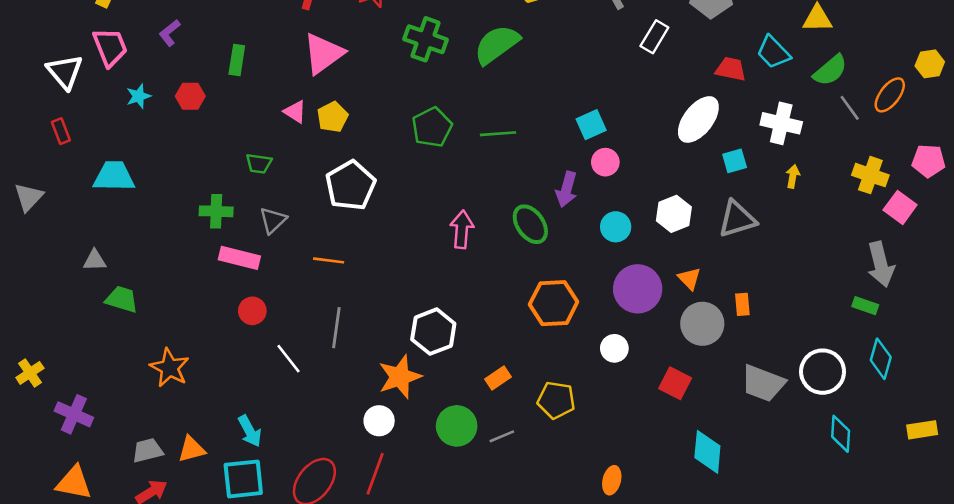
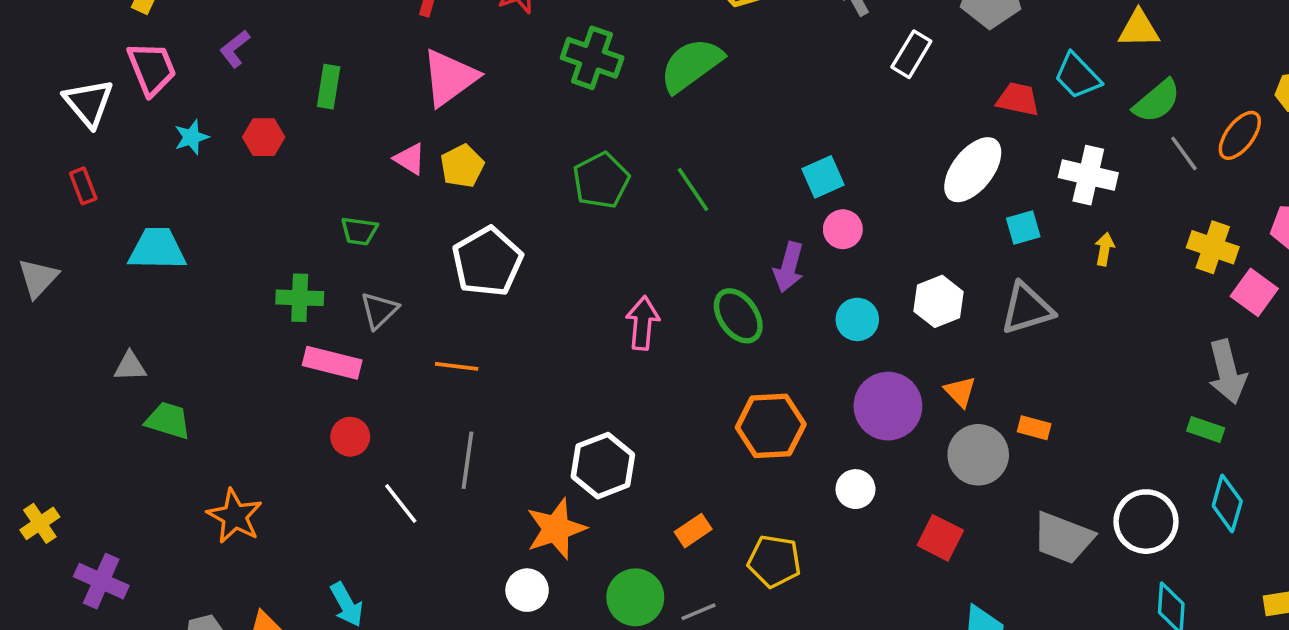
green line: (498, 134) -> (693, 190), turned 60
orange rectangle: (742, 304) -> (1034, 428), turned -70

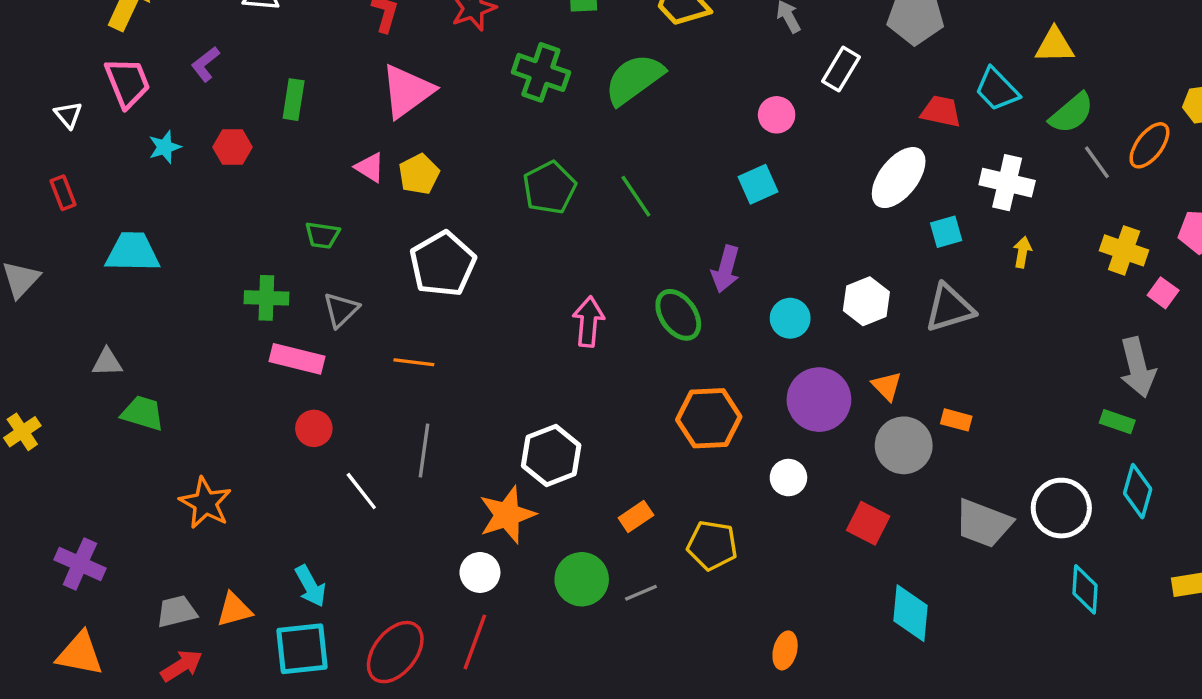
white triangle: (89, 103) -> (68, 115), size x0.6
pink circle: (843, 229) -> (777, 115), moved
pink square: (1254, 292) -> (1163, 293), size x0.7
yellow cross: (40, 523) -> (22, 432), moved

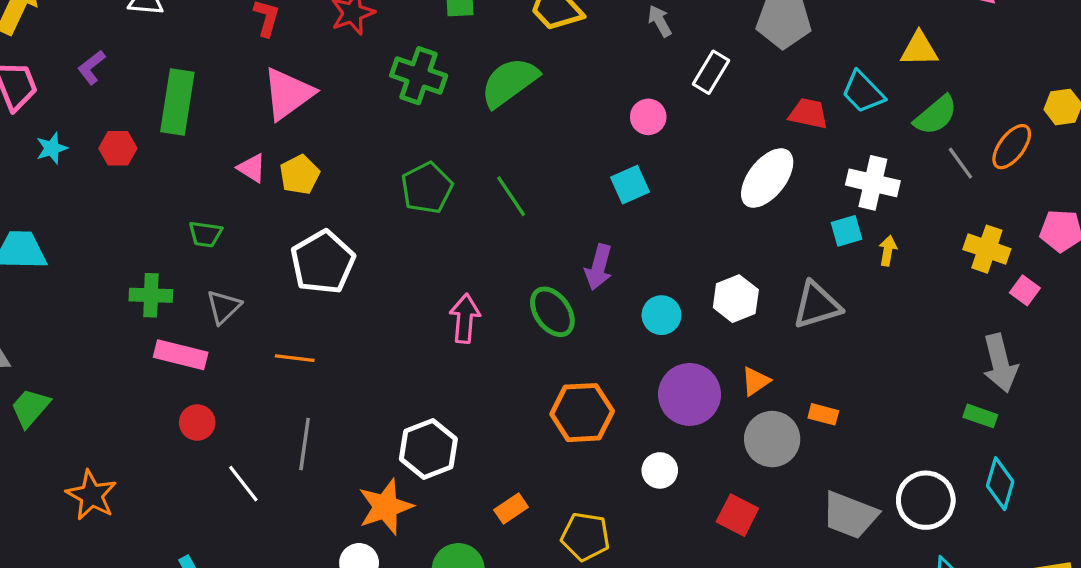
green rectangle: (294, 100) -> (177, 102), size x1.6
cyan square: (946, 232) -> (846, 231), moved
orange triangle: (887, 386) -> (756, 381), turned 40
green trapezoid: (143, 413) -> (30, 408), turned -66

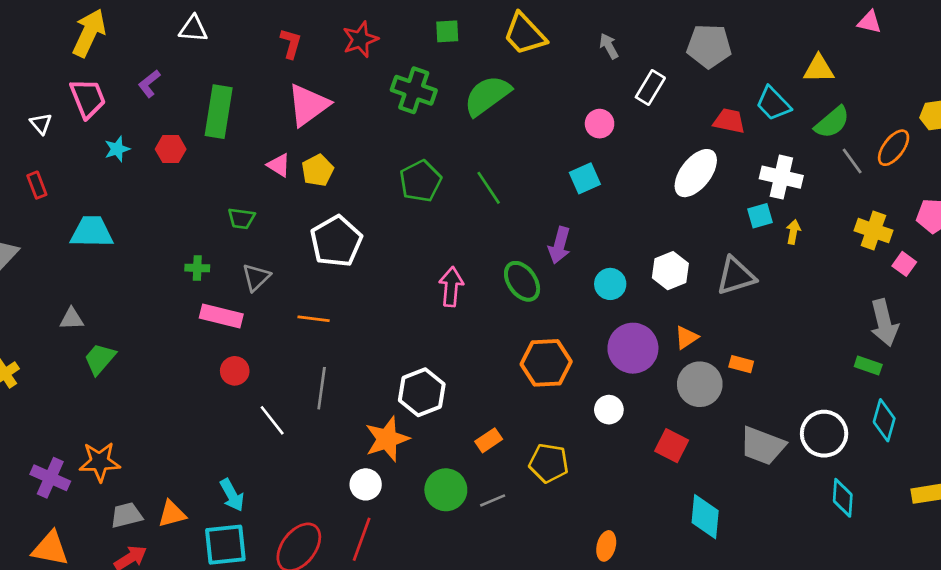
green cross: (151, 295) -> (197, 268), size x0.7
orange star: (91, 495) -> (100, 462), moved, turned -30

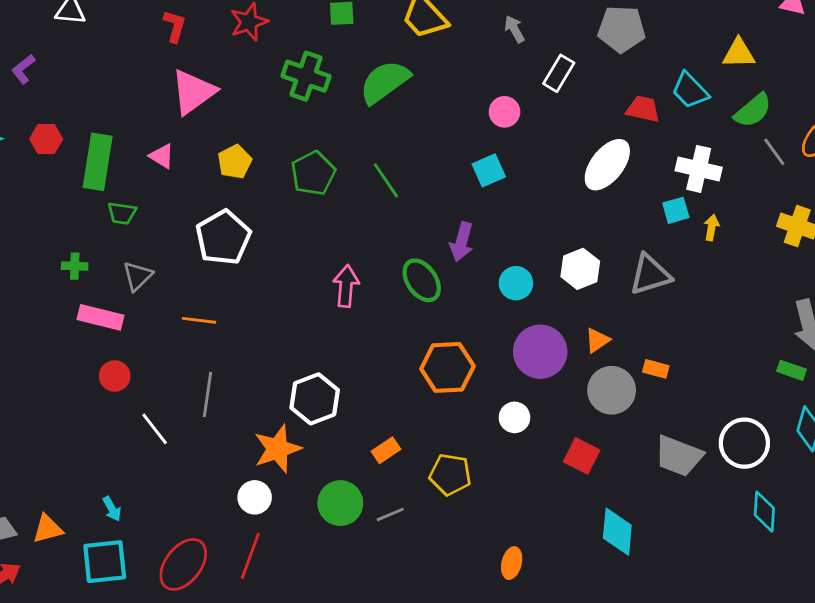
green rectangle: (219, 112) -> (98, 162), moved
yellow pentagon: (318, 170) -> (235, 162), moved
cyan arrow: (232, 495) -> (112, 509), size x0.7

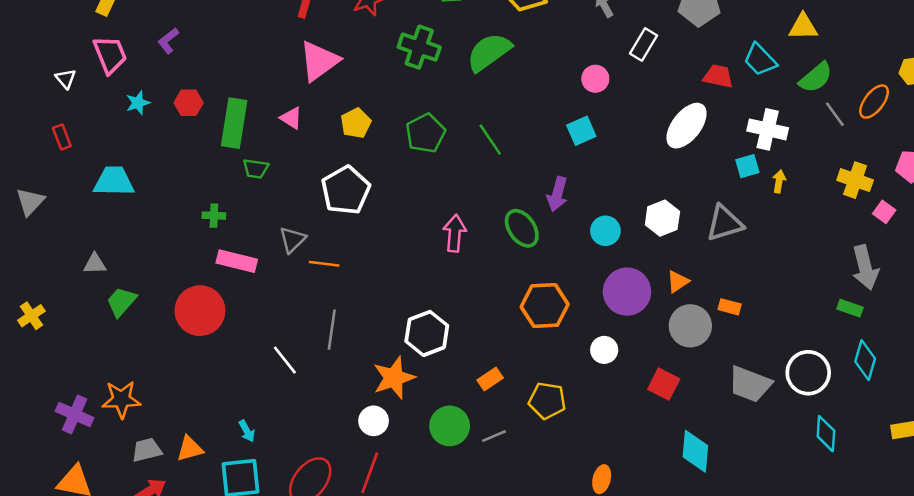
gray triangle: (138, 276) -> (292, 240), moved
red circle: (115, 376) -> (200, 311), moved, size x1.8

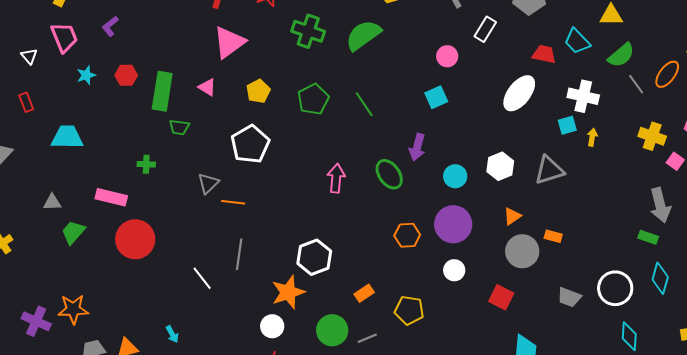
pink rectangle: (237, 261) -> (111, 197), moved
purple circle: (627, 292) -> (453, 224), moved
orange hexagon: (545, 306) -> (407, 235), size x0.7
gray trapezoid: (750, 384) -> (569, 297), size x0.7

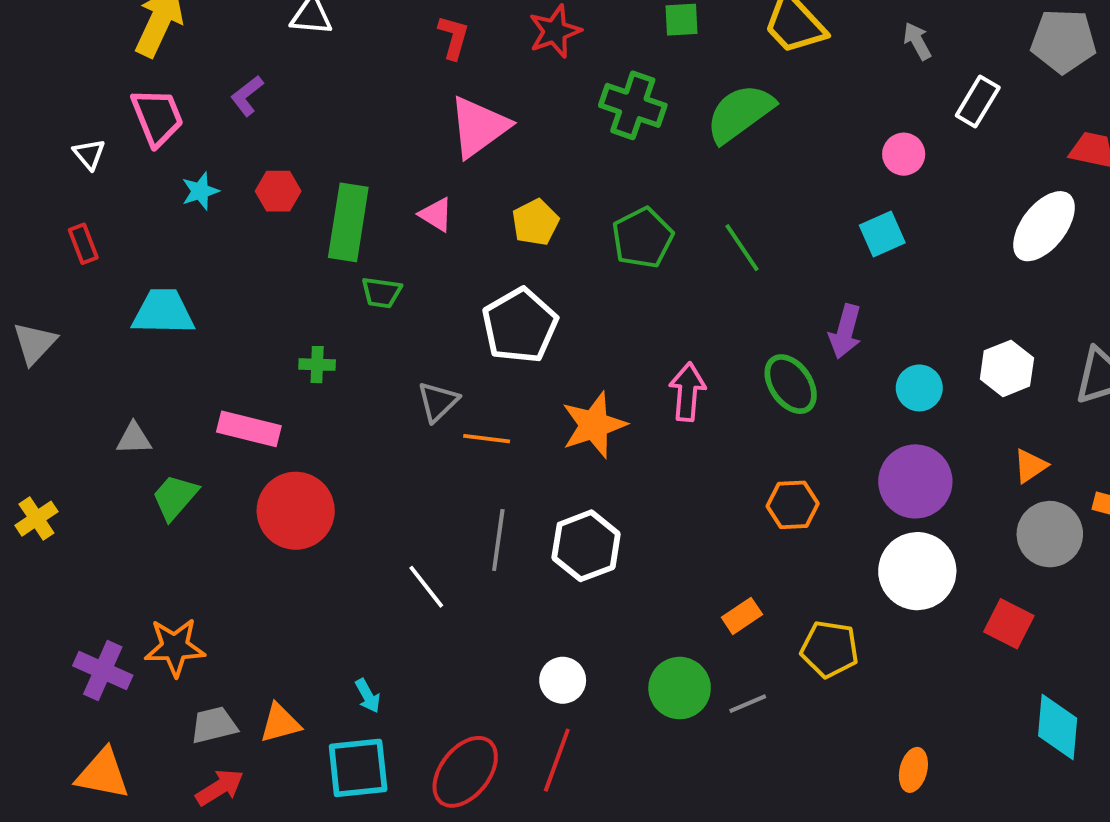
orange hexagon: (407, 235) -> (793, 505), moved
white hexagon: (314, 257) -> (586, 546), moved
white circle: (454, 270) -> (917, 571), size x1.8
orange star: (288, 292) -> (594, 425), moved

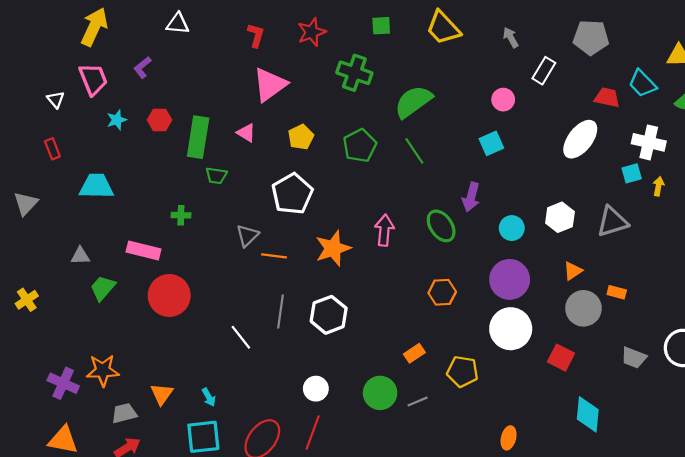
green semicircle: (740, 113) -> (413, 102), moved
orange triangle: (280, 723) -> (162, 394), moved, turned -40

